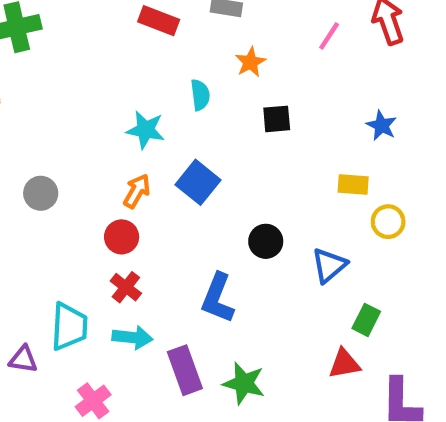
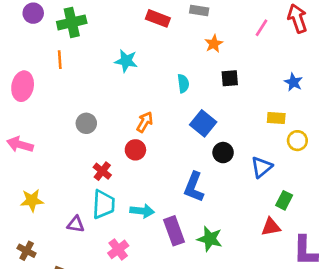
cyan semicircle: (200, 95) -> (183, 83), moved
cyan star: (146, 130) -> (126, 61), moved
blue square: (198, 182) -> (203, 123), moved
red cross: (126, 287) -> (102, 171), moved

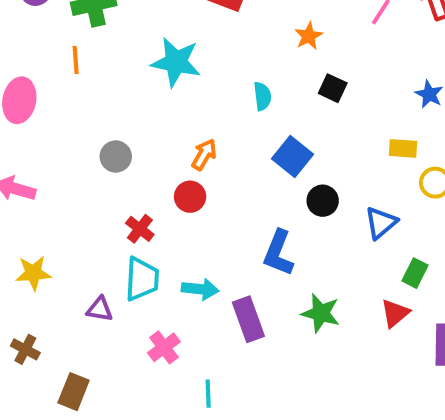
cyan star: (126, 61) -> (176, 62), size x1.4
black square: (230, 78) -> (333, 88), turned 30
red triangle: (271, 227) -> (395, 313), turned -30
green star: (210, 239) -> (321, 313), moved

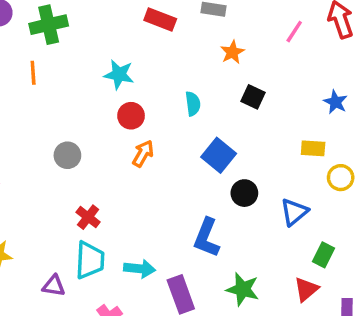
cyan star: (176, 62) -> (119, 75), size x0.7
red circle: (190, 197) -> (131, 116), moved

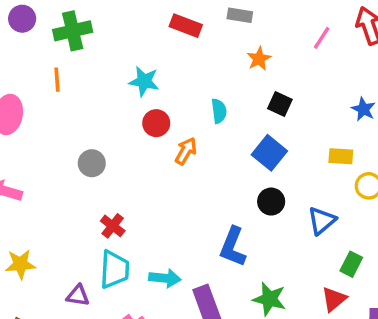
orange arrow: (143, 154) -> (186, 151), moved
blue square: (219, 155) -> (269, 153), moved

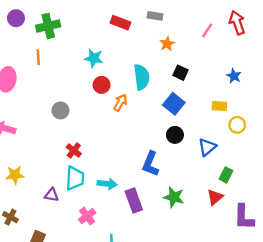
cyan semicircle: (219, 111) -> (142, 77), size x1.6

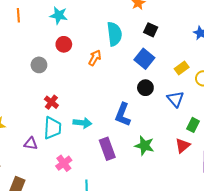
cyan star: (94, 58) -> (59, 15), moved
red circle: (102, 85) -> (64, 44), moved
yellow rectangle: (219, 106) -> (182, 68), moved, turned -40
blue triangle: (207, 147) -> (175, 99), turned -30
cyan arrow: (107, 184) -> (82, 123), moved

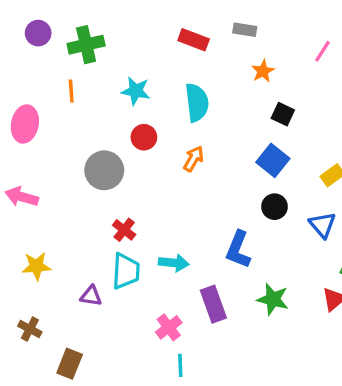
cyan semicircle: (114, 34) -> (197, 103), moved
gray circle: (39, 65) -> (104, 170), size x1.5
pink cross: (64, 163) -> (169, 327), moved

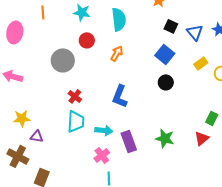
blue triangle: (322, 225) -> (195, 32), moved
blue L-shape: (238, 250) -> (120, 96), moved
cyan arrow: (174, 263) -> (104, 130), moved
purple triangle: (91, 296) -> (37, 136), moved
brown cross: (30, 329) -> (18, 156), size x1.5

